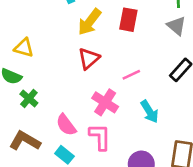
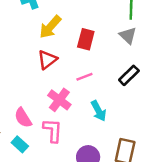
red rectangle: (128, 20) -> (86, 39), moved

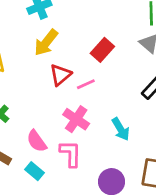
yellow arrow: (50, 27) -> (46, 43), moved
red rectangle: (86, 39) -> (102, 50), turned 30
pink line: (84, 77) -> (86, 84), moved

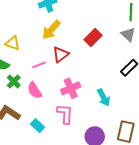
pink line: (86, 84) -> (39, 65), moved
pink cross: (76, 119) -> (71, 88), turned 30
pink semicircle: (37, 141) -> (34, 90), moved

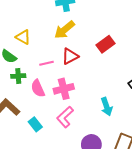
green cross: (14, 81) -> (18, 76), turned 32
pink cross: (71, 88) -> (64, 89), moved
pink L-shape: (65, 114) -> (65, 117), turned -145

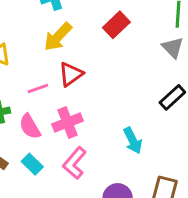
red rectangle: (105, 44) -> (116, 25), moved
cyan rectangle: (35, 124) -> (32, 164), moved

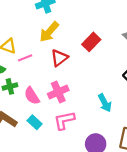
red rectangle: (116, 25) -> (91, 42), moved
pink line: (38, 89) -> (25, 58), moved
pink L-shape: (74, 163) -> (64, 120), turned 40

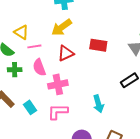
red rectangle: (91, 42) -> (98, 45), turned 42
pink semicircle: (32, 96) -> (39, 67), moved

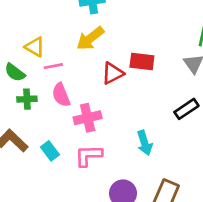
red triangle: (66, 53) -> (113, 73), moved

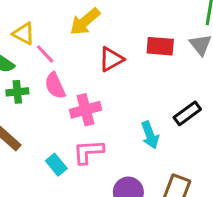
red rectangle: (142, 62) -> (160, 46), moved
pink line: (53, 66) -> (45, 54), turned 60
black rectangle: (186, 109) -> (187, 113), moved
cyan rectangle: (50, 151) -> (56, 165), moved

